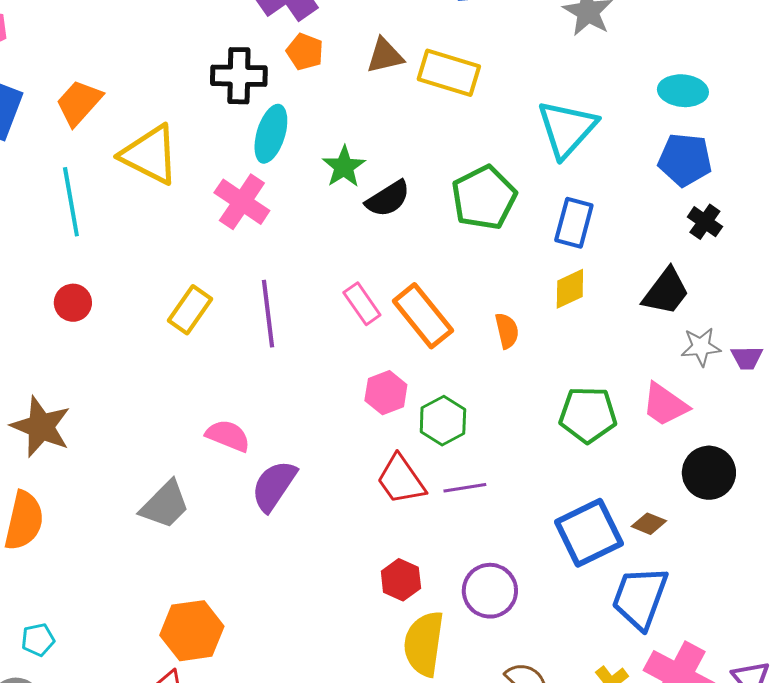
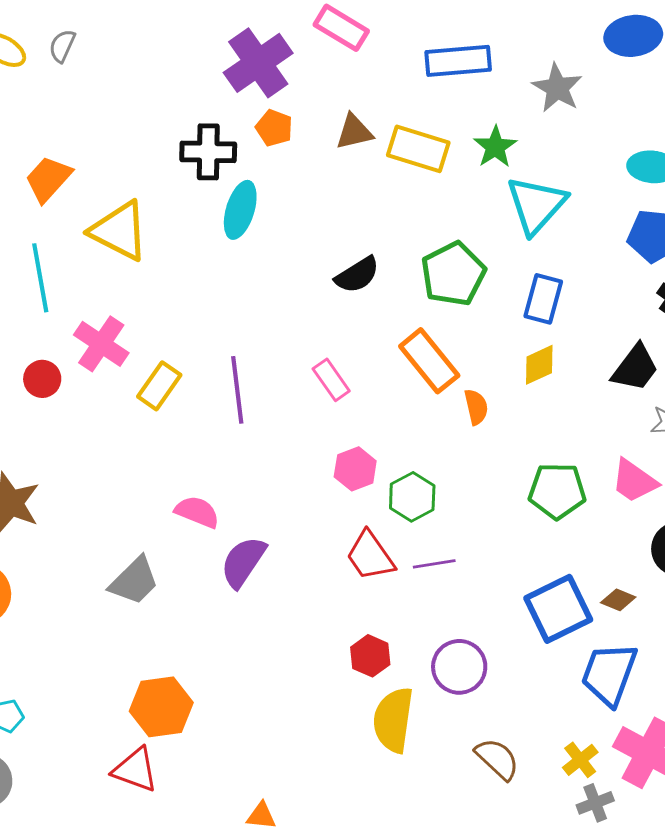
green star: (344, 167) -> (495, 147), moved
pink cross: (242, 202) -> (101, 344), moved
orange rectangle: (423, 316) -> (429, 361), moved

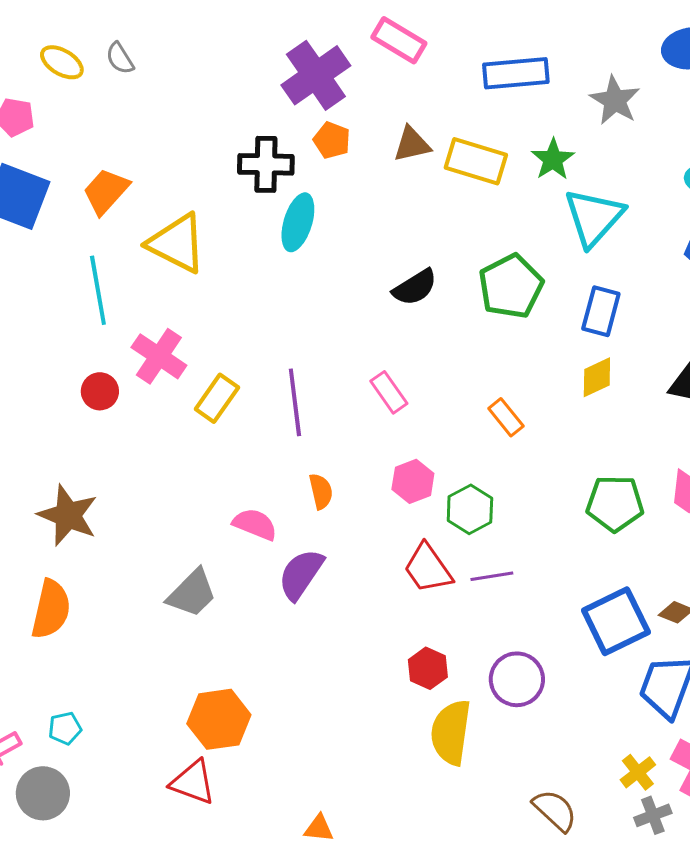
gray semicircle: (62, 46) -> (120, 58), turned -56
orange rectangle: (429, 361) -> (506, 417), moved, size x0.6
orange semicircle: (476, 407) -> (321, 491), moved
brown semicircle: (497, 759) -> (555, 810), moved

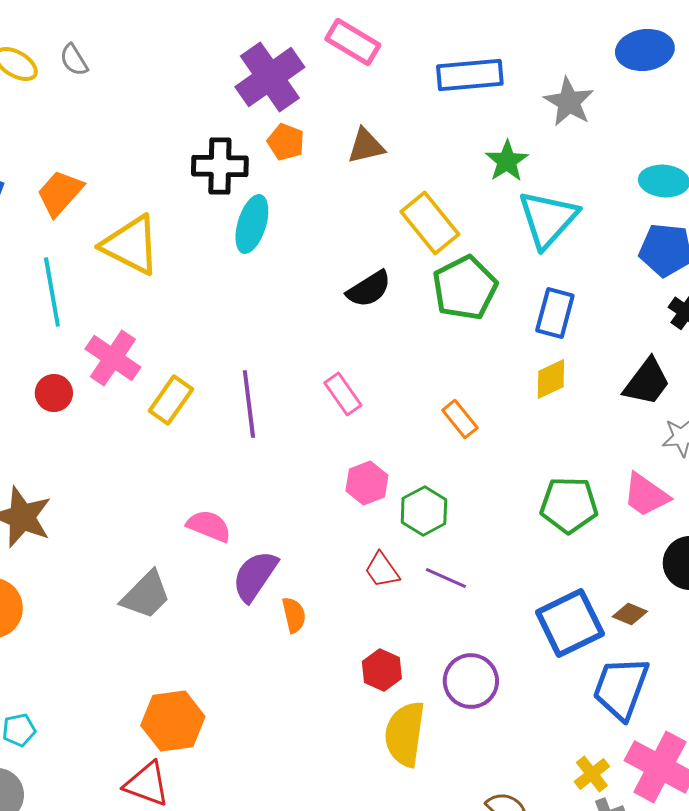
yellow rectangle: (476, 161) -> (430, 223), moved, turned 34
orange semicircle: (321, 491) -> (294, 615), moved
red trapezoid: (428, 568) -> (382, 570), size x0.7
purple line: (492, 576) -> (446, 578), turned 33

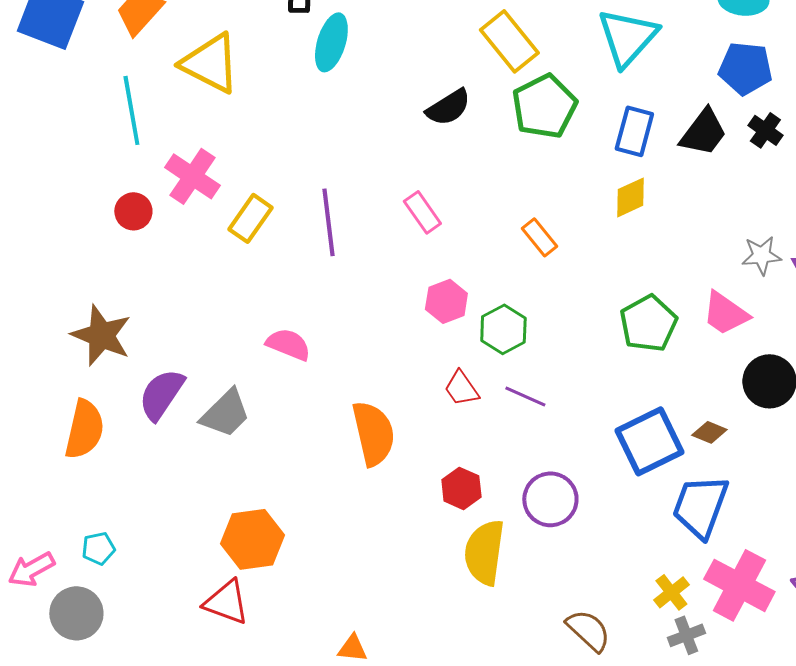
black trapezoid: (647, 382) -> (703, 132), moved
green pentagon: (569, 505) -> (648, 323), turned -30
purple semicircle: (255, 576) -> (161, 394), moved
orange semicircle: (294, 615) -> (373, 433), size x1.8

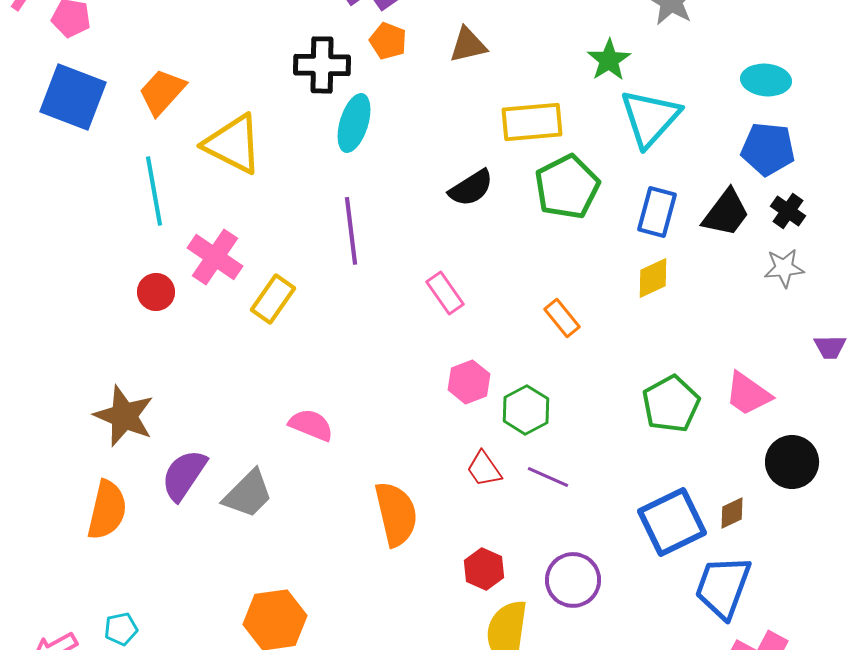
yellow rectangle: (509, 41) -> (532, 122), turned -56
purple line: (328, 222) -> (351, 231), moved
gray star: (761, 255) -> (784, 268), moved
brown diamond: (709, 432) -> (732, 513), turned -48

